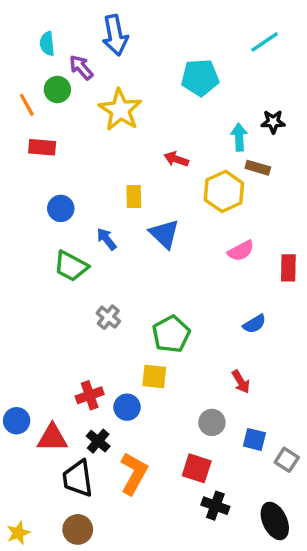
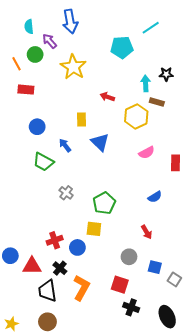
cyan line: (265, 42) -> (151, 28), moved

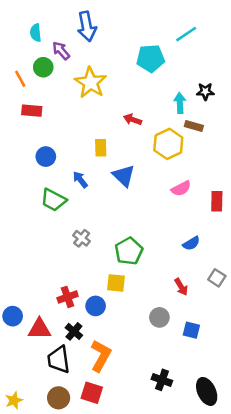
gray square: (174, 279) -> (217, 278), moved
red square: (120, 285) -> (92, 393), moved

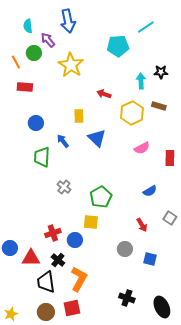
brown rectangle: (194, 126) -> (159, 106), moved
green trapezoid: (53, 200) -> (42, 157), turned 65
red square: (92, 393) -> (72, 308), turned -30

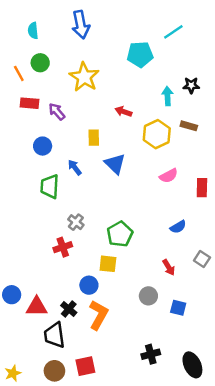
purple arrow: (48, 40) -> (57, 112), moved
red cross: (53, 233) -> (63, 247), moved
orange L-shape: (79, 279) -> (98, 315), moved
black cross: (127, 298) -> (151, 354), turned -35

